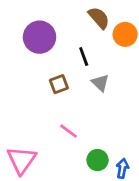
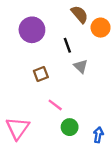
brown square: (59, 84) -> (41, 74), moved
green circle: (98, 160) -> (70, 127), moved

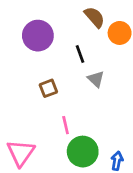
pink line: (55, 105) -> (66, 125), turned 40
green circle: (70, 127) -> (83, 152), size x1.5

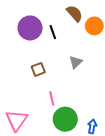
black line: (80, 54) -> (53, 32), moved
gray triangle: (96, 79) -> (76, 62), turned 32

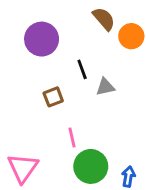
black line: (53, 32) -> (82, 69), moved
gray triangle: (76, 62) -> (105, 87), turned 32

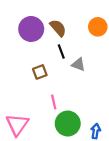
brown semicircle: (104, 19) -> (58, 28), moved
gray triangle: (105, 87) -> (78, 64), turned 32

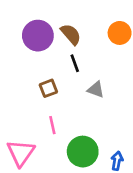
gray triangle: (78, 64) -> (96, 90), moved
pink line: (54, 102) -> (52, 125), moved

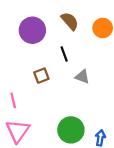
brown semicircle: (71, 34) -> (70, 21), moved
pink line: (52, 125) -> (13, 100), moved

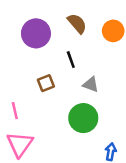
green circle: (71, 130) -> (83, 118), moved

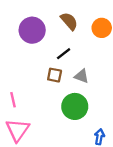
black line: (71, 60) -> (64, 54), turned 72
brown square: (46, 83) -> (55, 75), moved, turned 32

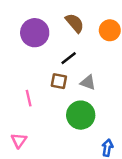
pink line: (13, 100) -> (29, 98), moved
pink triangle: (18, 130) -> (19, 141), size x0.6

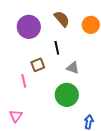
black line: (69, 58) -> (57, 48), turned -64
brown square: (59, 81) -> (38, 65), moved, turned -32

